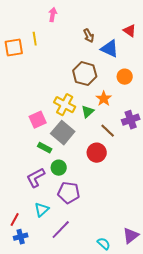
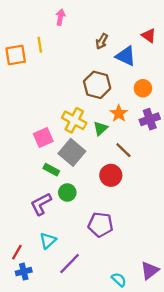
brown arrow: (89, 36) -> (102, 41), turned 56
purple cross: (131, 120) -> (150, 119), moved
purple pentagon: (69, 193) -> (101, 225), moved

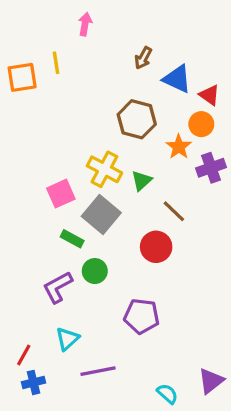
red triangle: (149, 36) -> (209, 95), moved
orange star: (119, 113) -> (179, 147), moved
purple line: (70, 264) -> (98, 371), turned 35

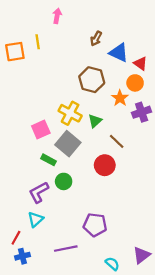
purple pentagon: (142, 316) -> (95, 225), moved
cyan triangle: (67, 339) -> (35, 219), moved

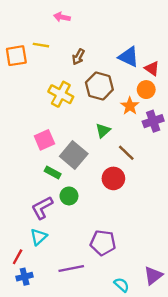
pink arrow: (57, 16) -> (62, 17), turned -88
brown arrow: (96, 39) -> (78, 57), moved
yellow line: (38, 42) -> (41, 45), turned -72
yellow cross: (70, 113) -> (61, 94), moved

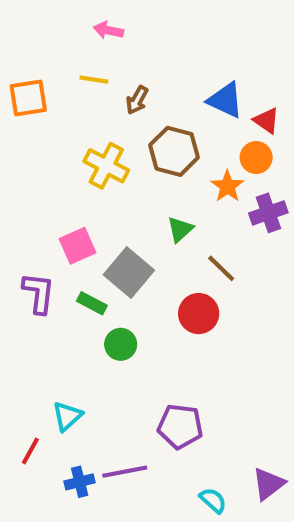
yellow line: (41, 45) -> (94, 80), moved
purple L-shape: (42, 208) -> (39, 293), moved, turned 125
blue cross: (25, 277) -> (80, 482), moved

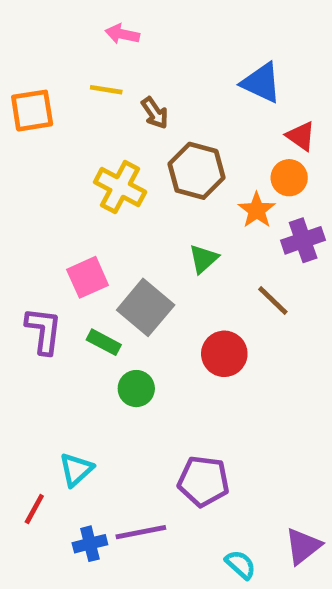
brown arrow: (137, 100) -> (155, 113), turned -64
blue triangle: (225, 100) -> (261, 83), moved
brown line: (221, 268) -> (273, 300), moved

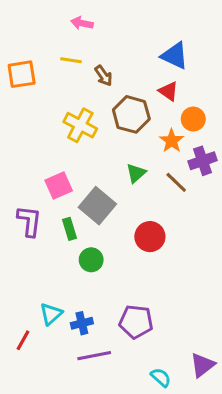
red triangle: (301, 136) -> (168, 91), moved
brown line: (273, 300) -> (176, 182), moved
green rectangle: (104, 342) -> (69, 229), turned 45
blue cross: (90, 544) -> (82, 323), moved

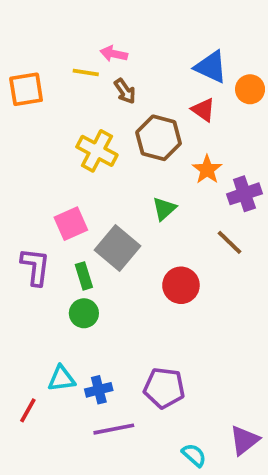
pink arrow: (82, 23) -> (114, 54), moved
orange circle: (193, 119) -> (250, 89), moved
brown line: (176, 182) -> (230, 242), moved
green circle: (91, 260) -> (84, 313), moved
cyan triangle: (51, 314) -> (61, 379), turned 35

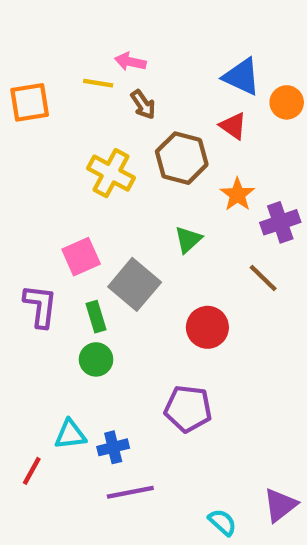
purple pentagon: (164, 388) -> (188, 409), moved

